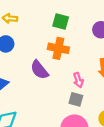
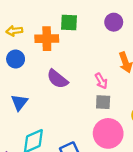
orange cross: (58, 48) -> (47, 39), moved

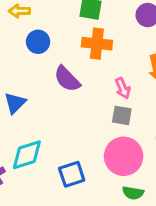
orange cross: (47, 39) -> (97, 44), moved
blue circle: (16, 59) -> (38, 42), moved

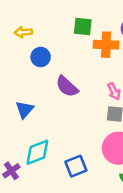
orange cross: (97, 44) -> (106, 45), moved

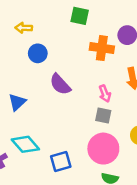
green square: (83, 26) -> (80, 16), moved
cyan diamond: (37, 152) -> (25, 144), turned 64

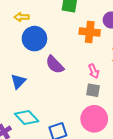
blue circle: (38, 53) -> (34, 39), size x1.5

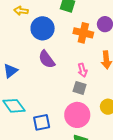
blue circle: (34, 39) -> (43, 28), moved

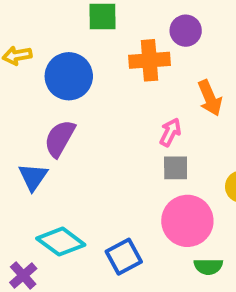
purple semicircle: (47, 59) -> (60, 138), moved, turned 84
pink arrow: (82, 70) -> (170, 132), turned -120

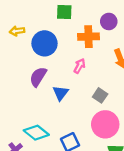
pink arrow: (170, 132) -> (80, 66), moved
gray square: (176, 168) -> (100, 95), turned 32
blue triangle: (33, 177) -> (61, 93), moved

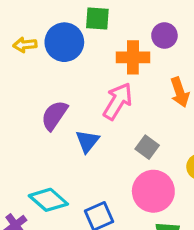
blue circle: (45, 43) -> (64, 42), moved
pink arrow: (80, 66) -> (118, 101), size x1.6

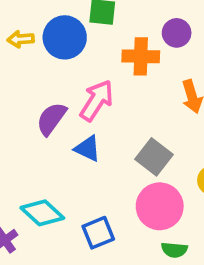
pink arrow: (118, 101) -> (97, 100), moved
blue triangle: (87, 141) -> (88, 149), turned -45
gray square: (147, 147) -> (154, 157), size x1.4

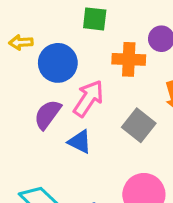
blue circle: (65, 37) -> (58, 63), moved
gray square: (154, 157) -> (139, 125), moved

